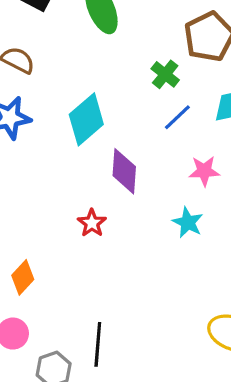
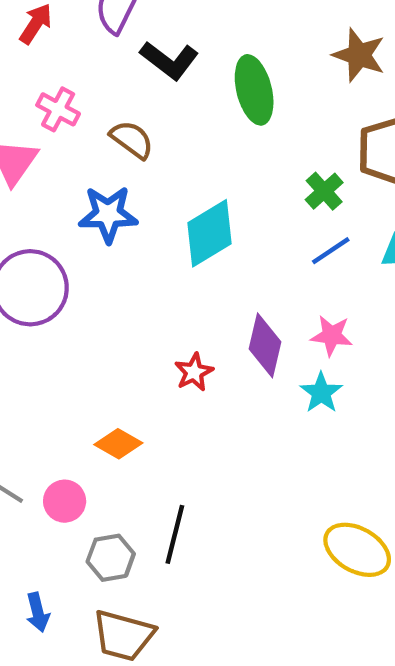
purple diamond: (124, 171) -> (265, 345), moved
pink star: (204, 171) -> (332, 336), moved
orange diamond: (23, 277) -> (118, 444), moved, turned 68

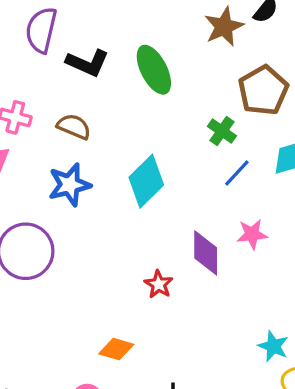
brown star: (359, 55) -> (224, 27), turned -30
cyan star: (321, 393) -> (273, 346), moved

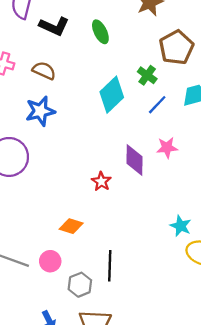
green ellipse: (154, 70) -> (100, 32), size x0.7
cyan diamond: (146, 181) -> (112, 95), moved

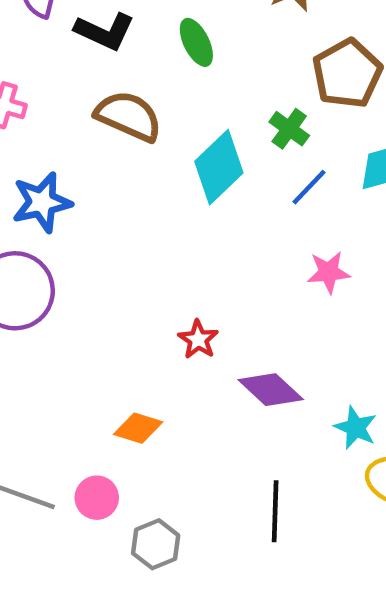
brown semicircle: (44, 71) -> (129, 116), moved, size x1.4
blue star: (40, 111) -> (42, 202), moved
purple diamond: (134, 160) -> (271, 390), moved, turned -48
black line: (110, 266) -> (275, 511), moved

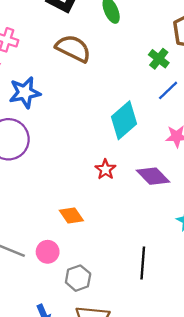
cyan diamond: (219, 167) -> (124, 120), moved
purple diamond: (271, 390) -> (153, 176), moved
orange diamond: (138, 428) -> (71, 215), turned 35

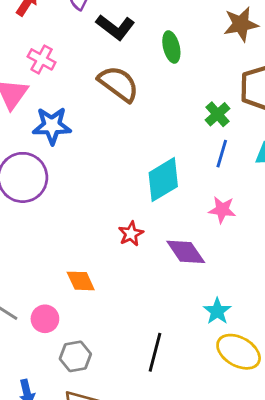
blue line: (168, 90) -> (222, 154), turned -40

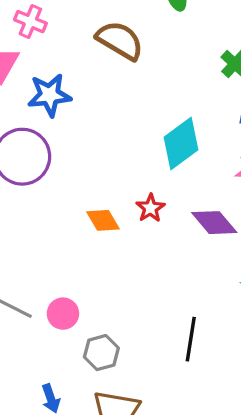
orange diamond: (81, 281) -> (103, 220), moved

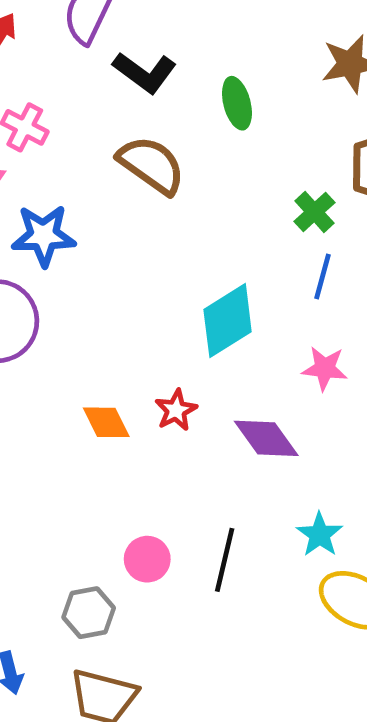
pink circle: (63, 314) -> (147, 559), moved
black line: (191, 339) -> (225, 560), moved

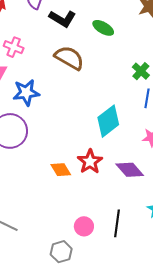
green ellipse: (237, 103) -> (103, 28), turned -40
red star: (176, 410) -> (90, 162), size x1.4

